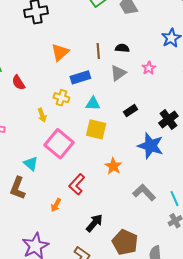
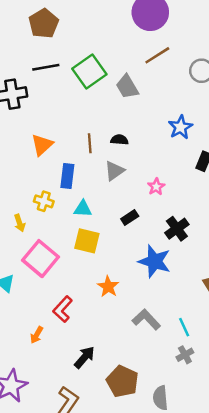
pink star: (149, 68) -> (156, 187), moved
blue rectangle: (80, 77) -> (67, 176), turned -66

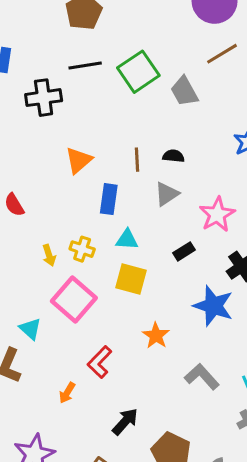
pink star: (156, 187) -> (217, 214), size x1.6
yellow cross: (44, 201) -> (82, 249), moved

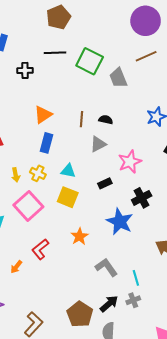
green square: (138, 72) -> (90, 61), turned -36
black cross: (44, 98) -> (25, 70), size x0.7
blue rectangle: (109, 199) -> (46, 143), moved
black arrow: (125, 422) -> (109, 304), moved

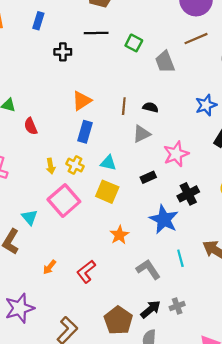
green square: (90, 61) -> (134, 43), size x0.6
red L-shape: (40, 249) -> (86, 272), moved
cyan line: (136, 278) -> (180, 258), moved

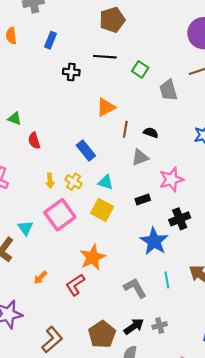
orange triangle: (82, 101) -> (106, 107), moved
blue rectangle: (85, 132) -> (86, 151), turned -60
orange star: (119, 235) -> (93, 257), moved, size x1.4

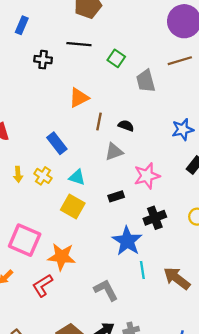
pink square: (60, 215) -> (25, 240), moved, turned -32
orange star: (93, 257) -> (62, 257), turned 30
cyan line: (167, 280) -> (142, 270), moved

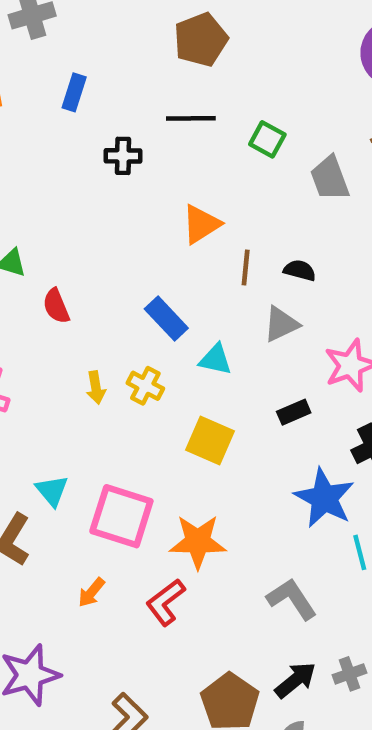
cyan triangle: (77, 177) -> (215, 360), moved

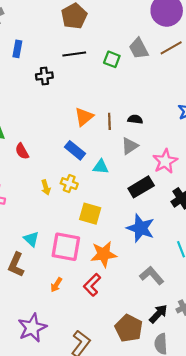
gray trapezoid: (330, 178) -> (139, 49), moved
orange triangle: (201, 224) -> (84, 117), moved
black rectangle: (294, 412) -> (141, 187), size x1.6
yellow square: (210, 441) -> (90, 214), moved
blue star: (324, 498) -> (141, 228), moved

